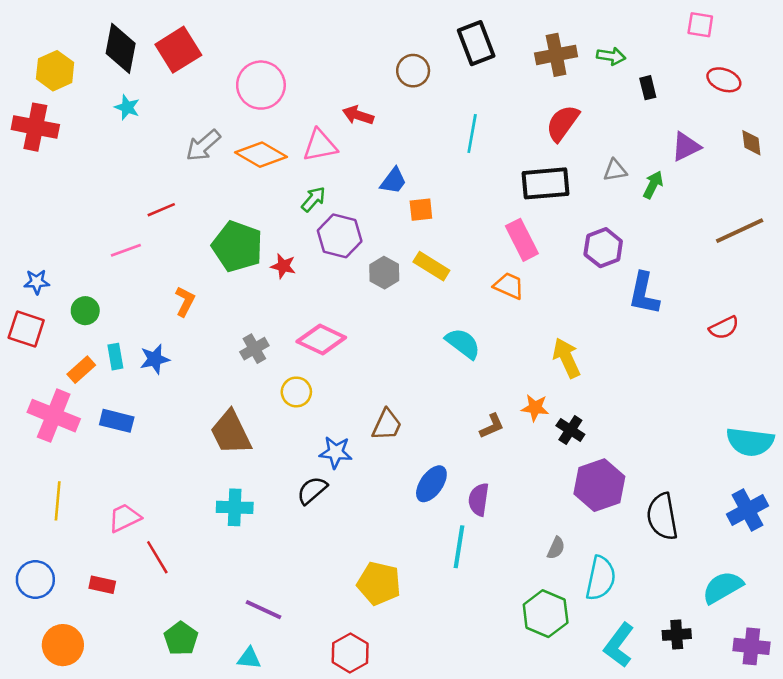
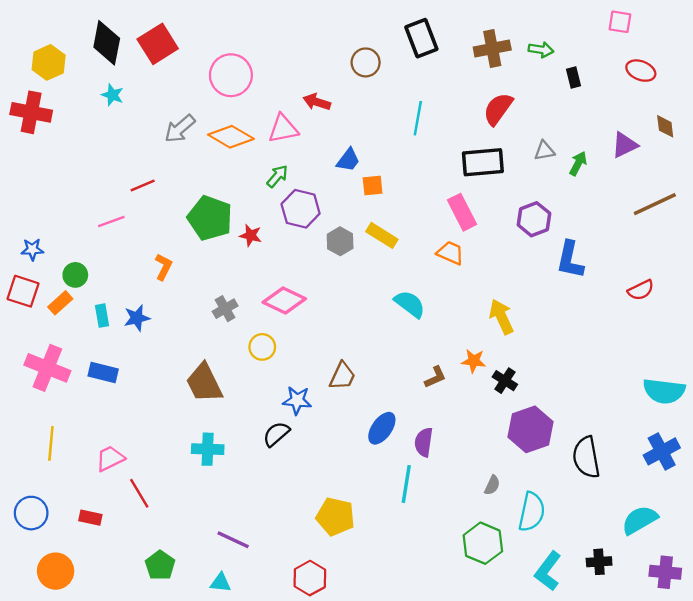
purple triangle: (686, 147) -> (625, 145), moved
orange rectangle: (81, 370) -> (60, 303), moved

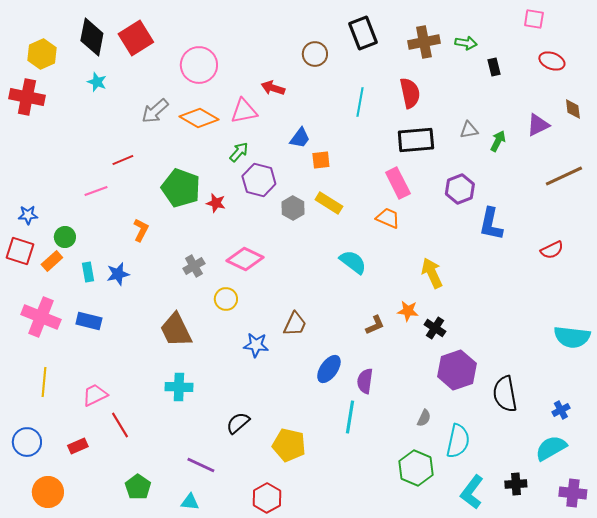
red semicircle: (498, 109) -> (410, 93), moved, turned 132
black semicircle: (276, 434) -> (238, 423), moved
blue cross: (662, 451) -> (561, 410), moved, size x0.6
red rectangle: (90, 518) -> (78, 446), turned -36

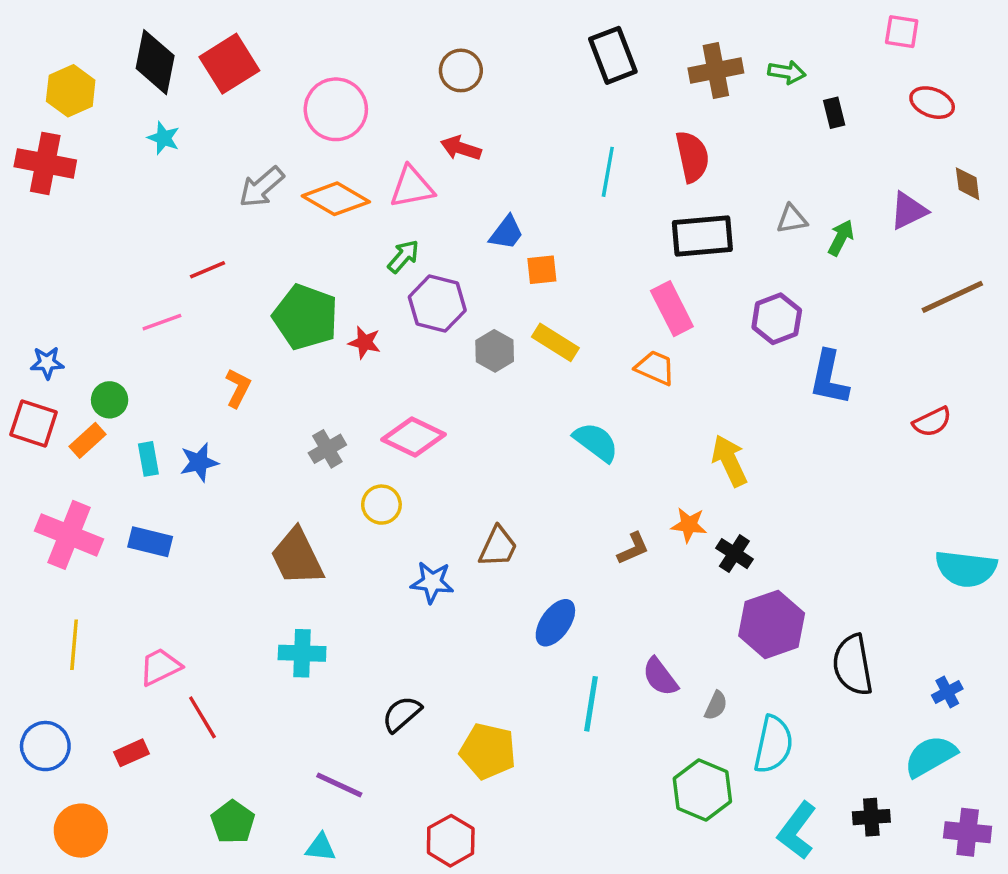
brown circle: (315, 54) -> (461, 70), moved
purple semicircle: (365, 381) -> (660, 677), moved, turned -45

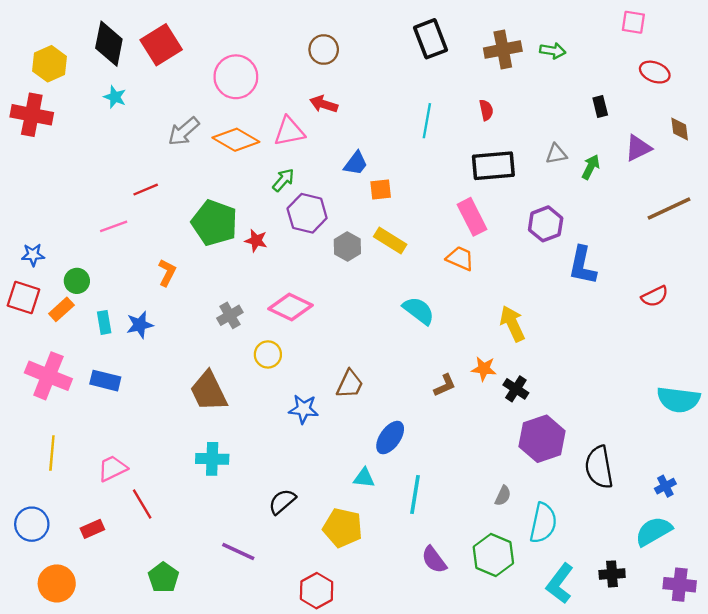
black rectangle: (834, 113) -> (600, 106), moved
red semicircle: (692, 157) -> (486, 110), size x0.6
purple semicircle: (660, 677) -> (434, 560), moved
cyan triangle: (321, 847) -> (364, 478), moved

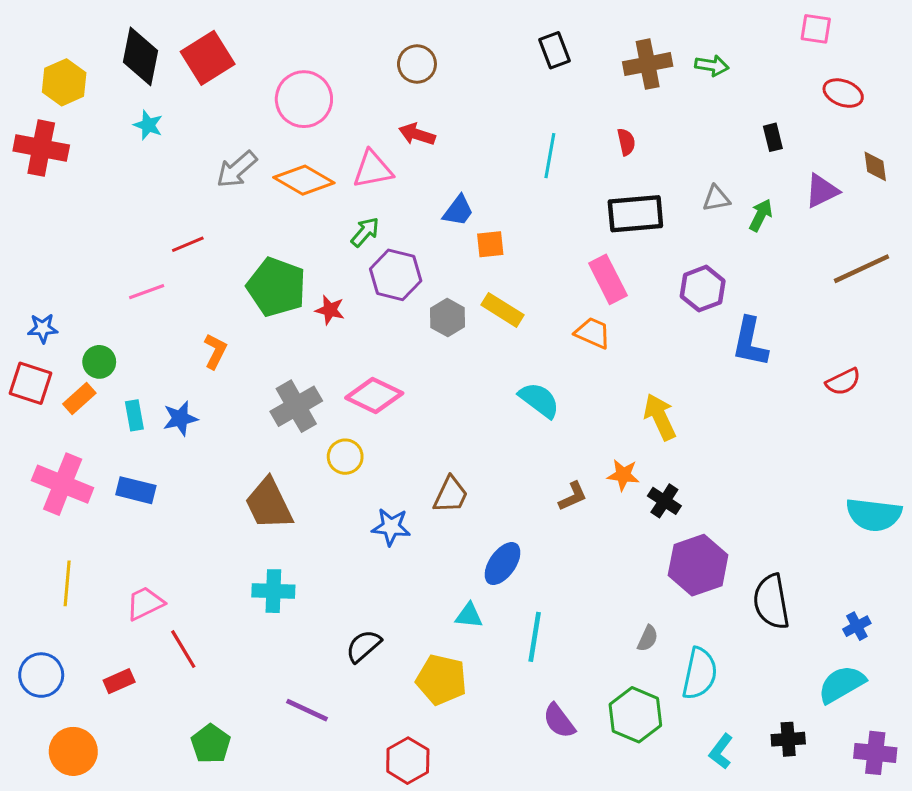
black rectangle: (430, 39) -> (554, 50), size x0.7
gray cross: (230, 315) -> (296, 406), size x1.5
cyan L-shape: (560, 583) -> (721, 751), size x0.7

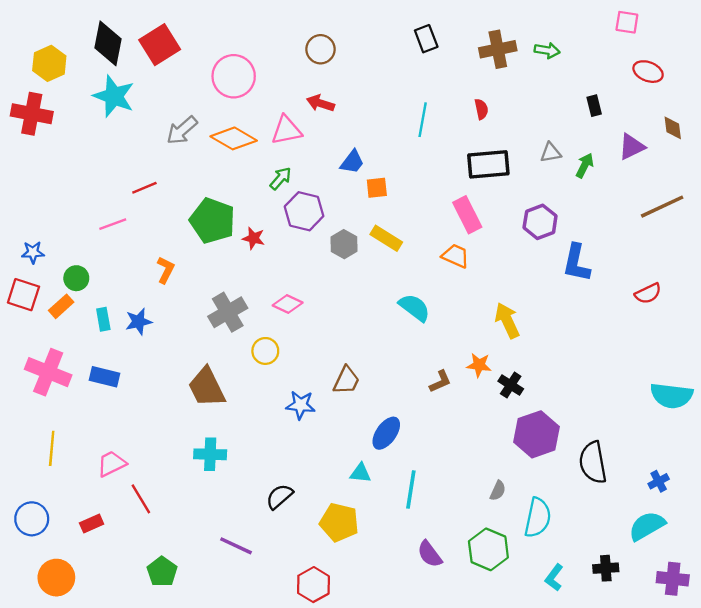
cyan star: (148, 125) -> (114, 96), size x1.8
pink diamond: (374, 396) -> (288, 304), size x0.7

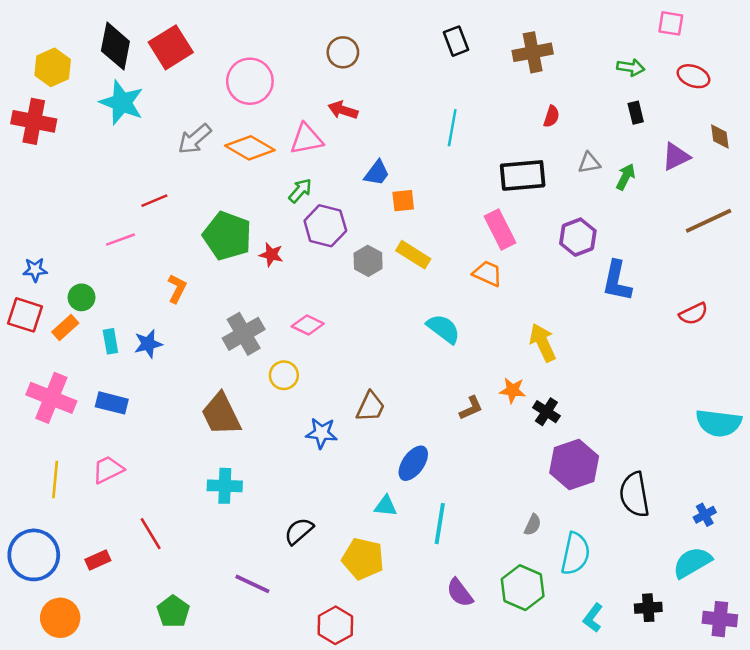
green arrow: (547, 50) -> (631, 67), moved
red semicircle: (481, 109) -> (551, 116), moved, turned 30
pink trapezoid: (112, 464) -> (108, 470), moved
blue circle: (32, 519) -> (34, 555), size x1.4

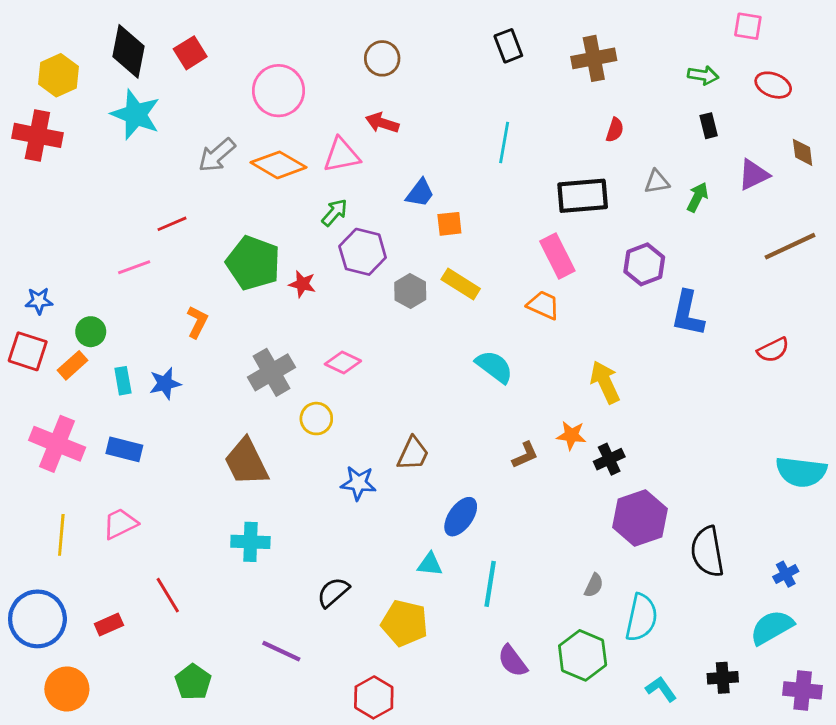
red square: (171, 47) -> (190, 53), size x0.7
black cross: (546, 412) -> (609, 459), turned 32
cyan L-shape: (593, 618) -> (661, 689), turned 108

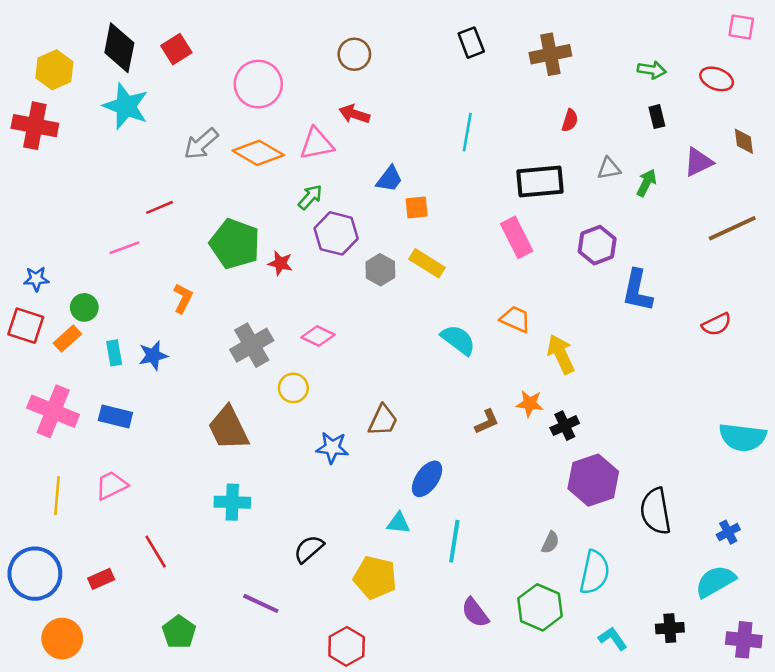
pink square: (748, 26) -> (741, 27), moved
orange trapezoid: (543, 305) -> (515, 319), moved

